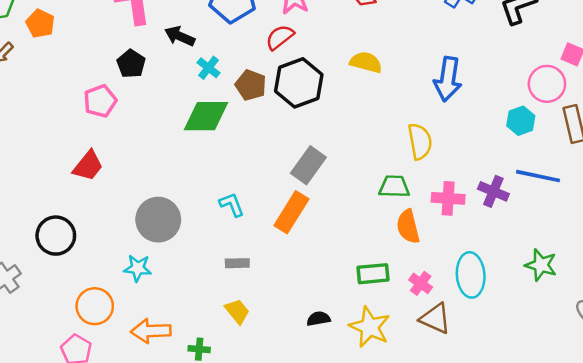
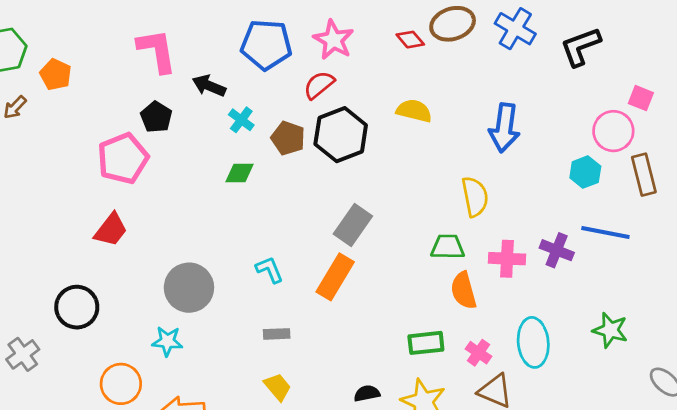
pink pentagon: (100, 101) -> (123, 158), size x1.4
green diamond: (206, 116) -> (240, 173), size x0.6

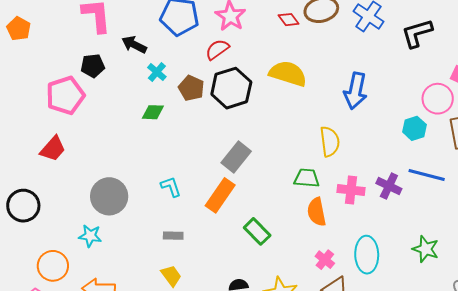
yellow semicircle: (414, 111) -> (288, 74), size x1.4
black pentagon: (156, 117) -> (93, 66), turned 30
green rectangle: (426, 343) -> (257, 231), moved, turned 48

